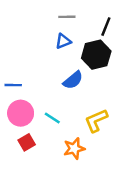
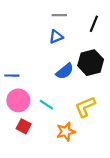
black hexagon: (96, 55) -> (91, 63), moved
red square: (27, 142) -> (24, 126), turned -32

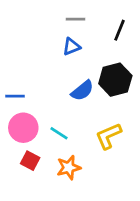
orange star: (66, 132) -> (69, 168), moved

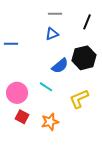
blue line: (15, 96) -> (11, 44), moved
cyan line: (59, 133) -> (46, 87), moved

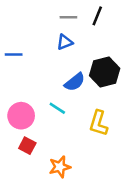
black line: (87, 22) -> (97, 16), moved
yellow L-shape: (79, 99) -> (98, 123), turned -50
orange star: (50, 122) -> (60, 167), moved

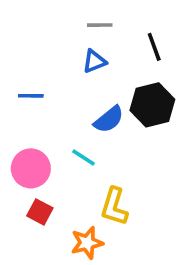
black line: (97, 16) -> (154, 47), moved, turned -42
blue line: (14, 55) -> (31, 96), moved
yellow L-shape: (98, 123) -> (114, 207), moved

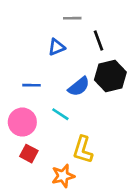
black line: (154, 47) -> (99, 41), moved
blue triangle: (94, 61) -> (56, 47), moved
blue line: (31, 96) -> (32, 85), moved

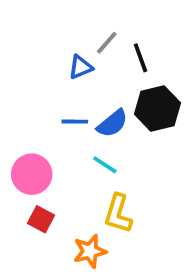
gray line: (72, 18) -> (107, 43), moved, turned -48
blue line: (32, 85) -> (75, 122), moved
cyan line: (60, 114) -> (105, 165), moved

